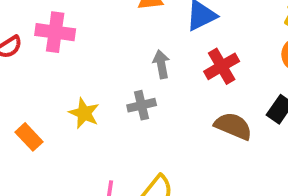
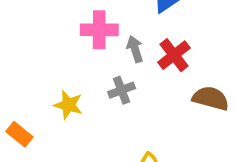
pink cross: (55, 32) -> (99, 30), moved
red cross: (222, 66) -> (174, 55), moved

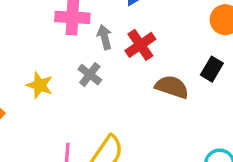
gray cross: (122, 90) -> (90, 75), turned -35

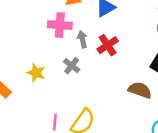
brown semicircle: (172, 87) -> (140, 90), moved

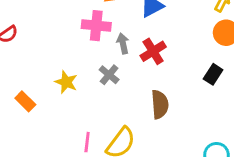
brown semicircle: (140, 90) -> (160, 104), moved, turned 65

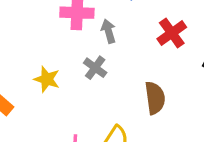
red cross: (153, 51) -> (172, 33), moved

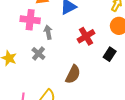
brown semicircle: (155, 98) -> (73, 74), turned 30

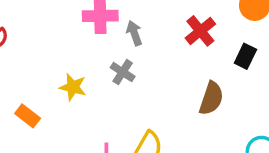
brown semicircle: (73, 74) -> (211, 98), moved

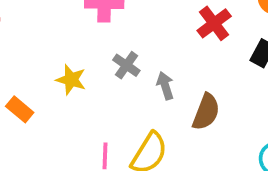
gray arrow: (134, 33) -> (165, 86), moved
brown semicircle: (211, 98) -> (206, 112), moved

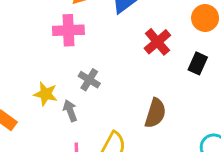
gray arrow: (165, 86) -> (70, 111), moved

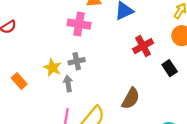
black rectangle: (198, 63) -> (170, 68), turned -70
gray cross: (89, 80) -> (77, 61), moved, turned 35

